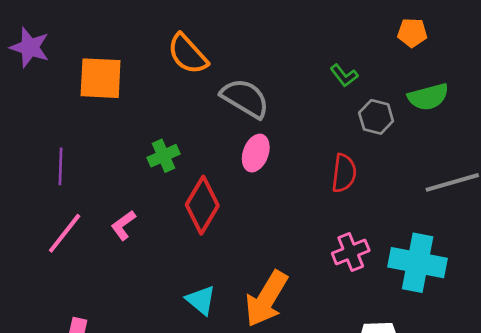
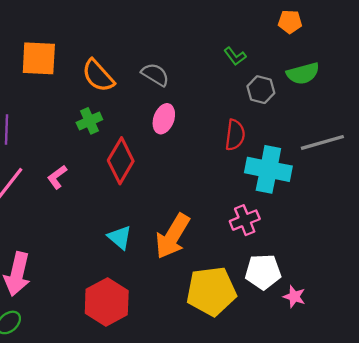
orange semicircle: (188, 54) -> (98, 76), moved
gray semicircle: (245, 98) -> (155, 75), size x0.7
pink cross: (351, 252) -> (245, 220), moved
cyan cross: (418, 263) -> (268, 169), moved

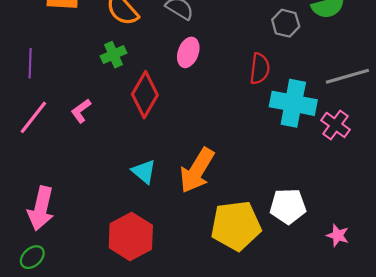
pink cross: (245, 220) -> (336, 125), moved, turned -32
pink star: (294, 297) -> (338, 235), moved

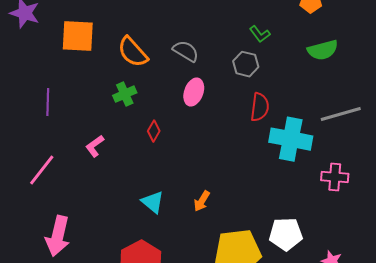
gray hexagon: (286, 23) -> (246, 64), moved
red diamond: (145, 95) -> (154, 131), size x0.5
pink line: (33, 117) -> (42, 170), moved
pink cross: (336, 125) -> (335, 177), moved, turned -32
orange arrow: (197, 170) -> (202, 201), size x0.5

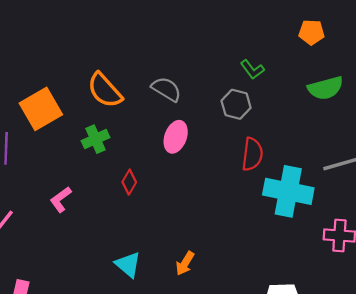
orange square: (78, 36) -> (41, 109), moved, turned -33

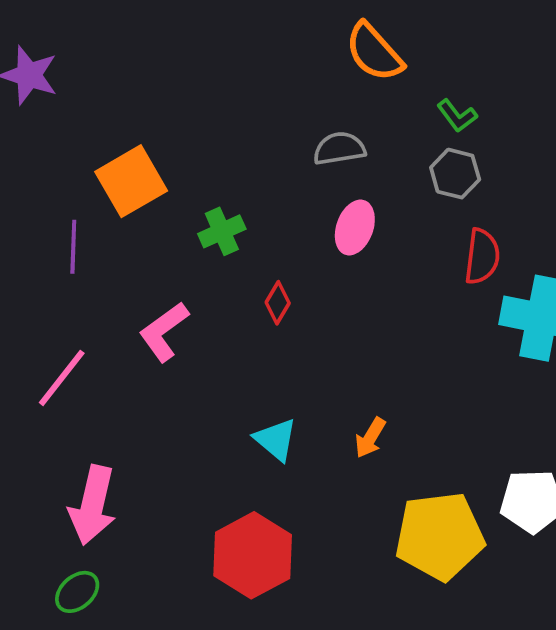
green L-shape: (252, 69) -> (457, 116), moved
gray semicircle: (166, 89) -> (339, 148), turned -40
orange semicircle: (105, 90) -> (374, 52), moved
pink L-shape: (61, 199) -> (164, 332), size x1.4

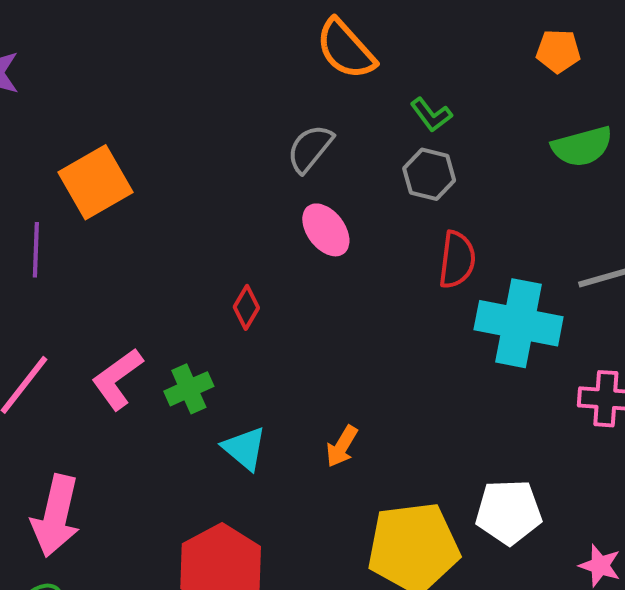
gray semicircle: (339, 148) -> (310, 148), turned -42
pink ellipse: (355, 228) -> (326, 230), turned -57
green cross: (222, 231) -> (189, 389), moved
pink L-shape: (164, 332) -> (117, 379), moved

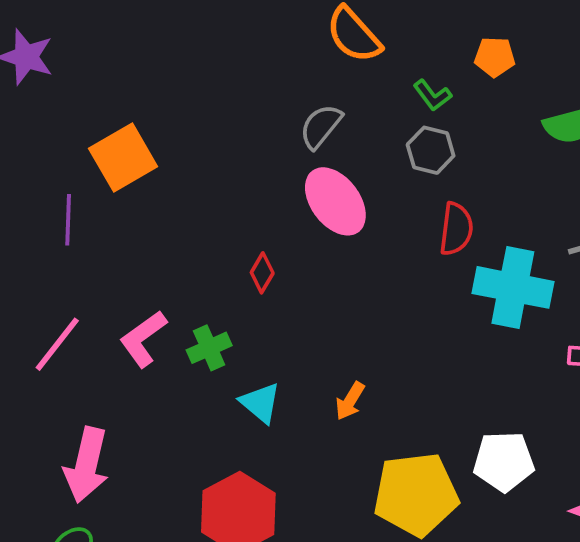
orange pentagon: (558, 51) -> (495, 57), moved
pink ellipse: (326, 230) -> (335, 201), size x1.4

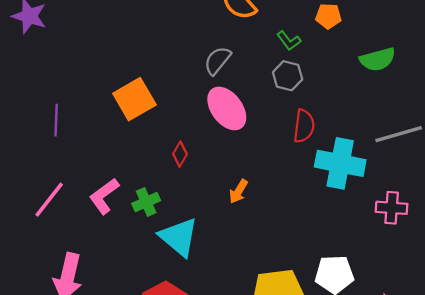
orange square: (123, 157) -> (134, 99), moved
orange arrow: (350, 401) -> (238, 191), moved
cyan triangle: (260, 403) -> (179, 237), size x1.5

